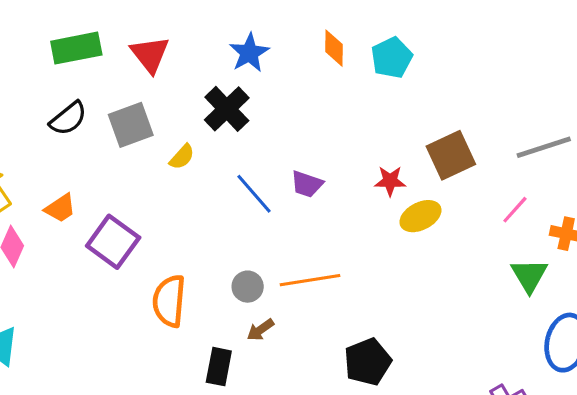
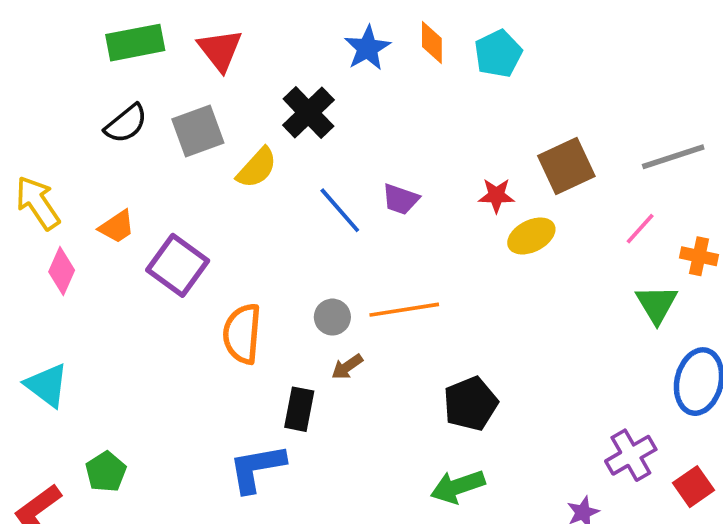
blue star: (249, 53) -> (367, 48), moved
yellow semicircle: (182, 157) -> (257, 168), size x1.4

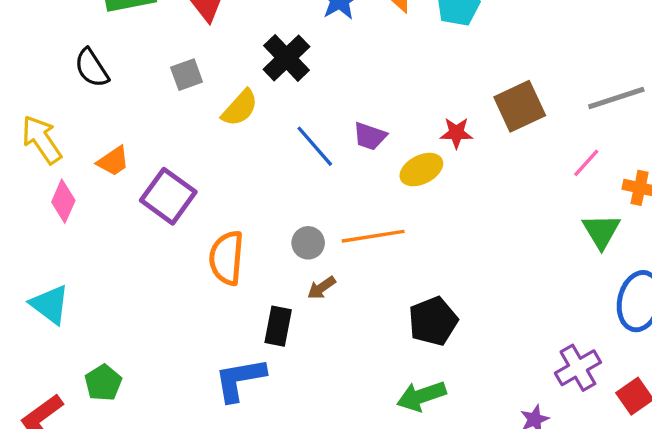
black semicircle: (126, 124) -> (92, 68), moved, turned 96
gray square: (198, 131) -> (187, 75), size x0.7
yellow ellipse: (531, 236) -> (421, 170), moved

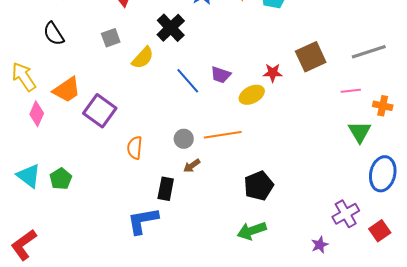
orange trapezoid: (113, 161) -> (67, 90), size x1.4
pink line: (586, 163) -> (351, 91), turned 42
orange semicircle: (227, 258) -> (135, 148), size x0.7
green pentagon: (103, 383) -> (61, 179), moved

